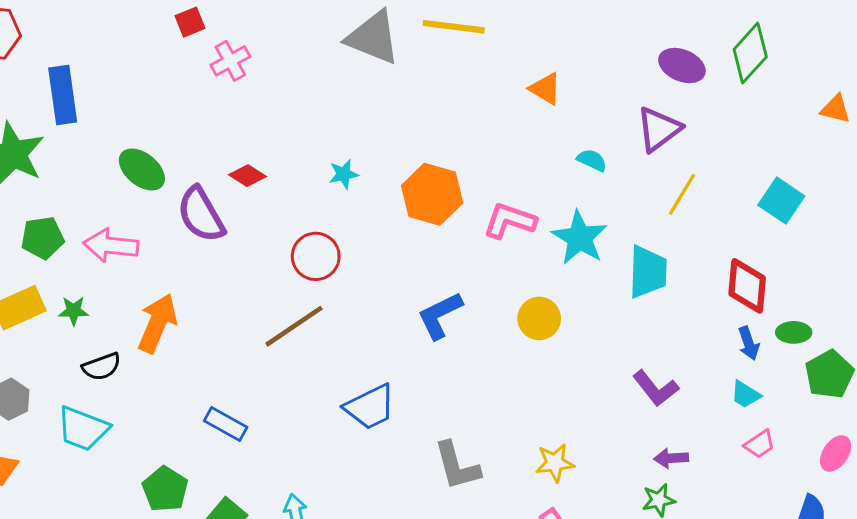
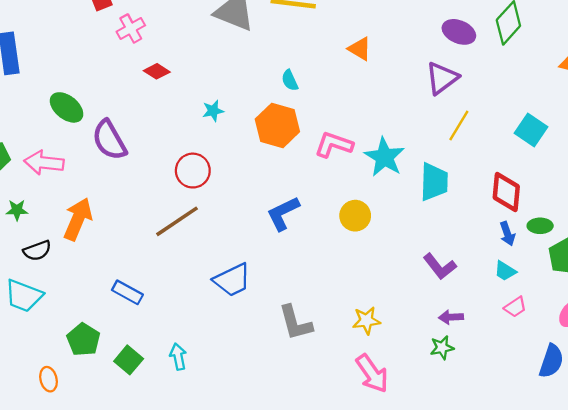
cyan semicircle: (592, 160) -> (290, 80), moved, turned -140
red diamond: (247, 176) -> (157, 71), moved

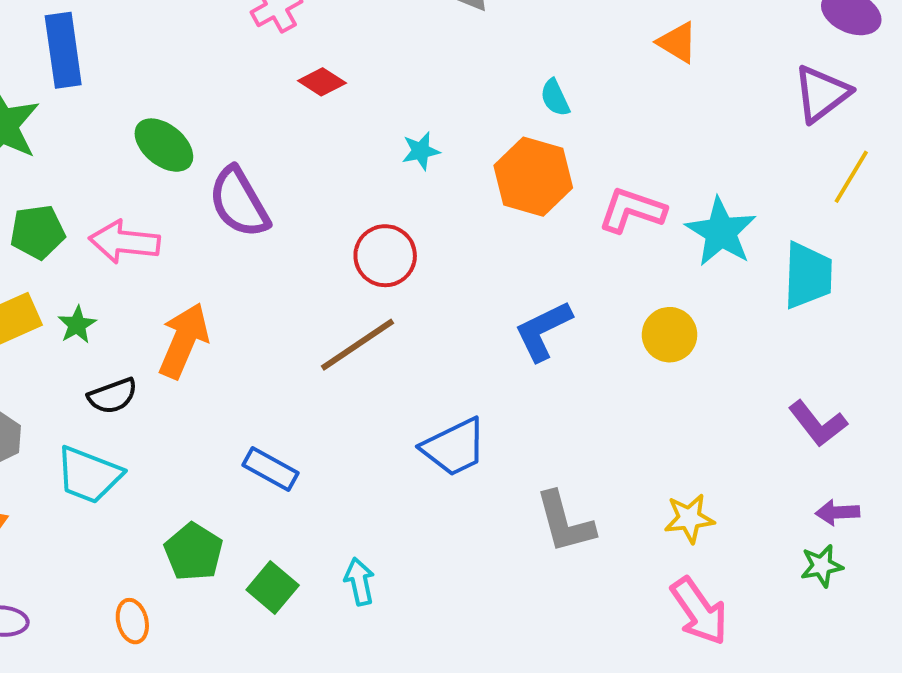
green star: (17, 210) -> (77, 325), turned -30

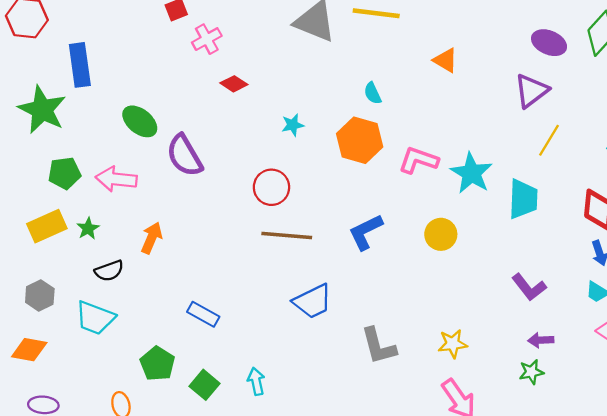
orange arrow: (184, 341) -> (152, 238), size x0.7
brown line: (357, 345) -> (287, 235), moved, turned 39

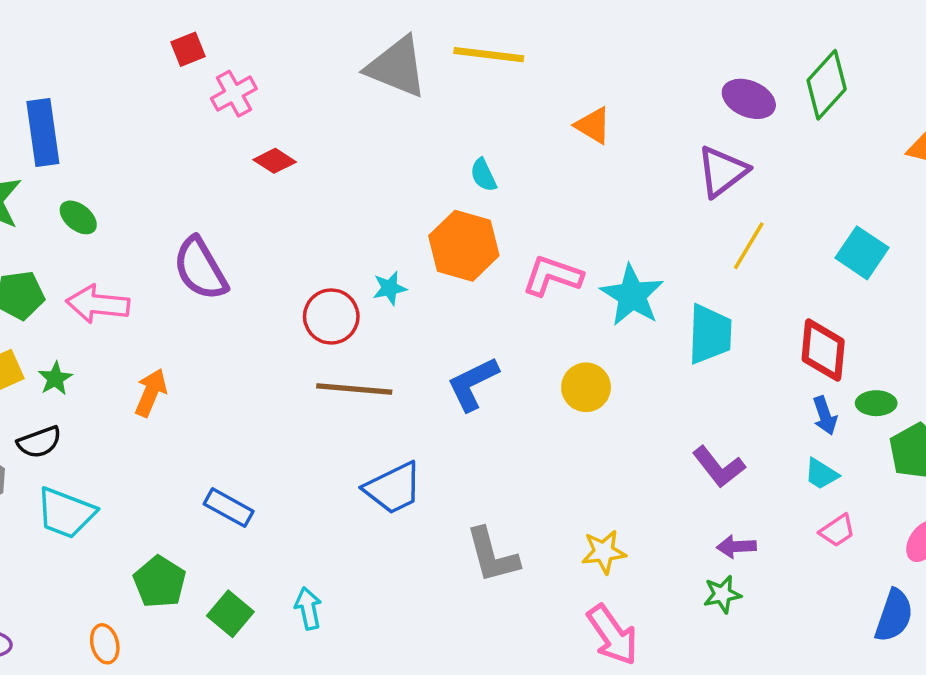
green ellipse: (140, 121) -> (78, 217), moved, size x0.7
cyan star: (293, 125) -> (390, 288), moved
black semicircle: (109, 271) -> (39, 442), moved

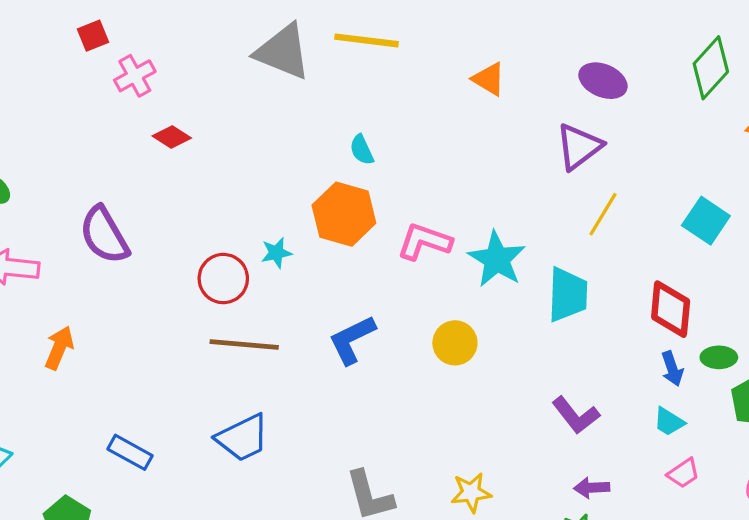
green diamond: (827, 85) -> (711, 68), moved
orange triangle: (593, 125) -> (489, 79), moved
blue trapezoid: (393, 488) -> (243, 438), moved

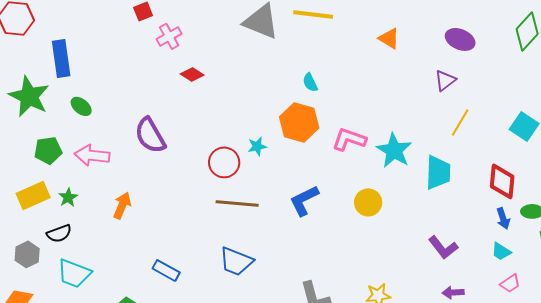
purple triangle: (579, 147) -> (445, 80), size x0.7
blue trapezoid: (243, 438) -> (236, 261), turned 48

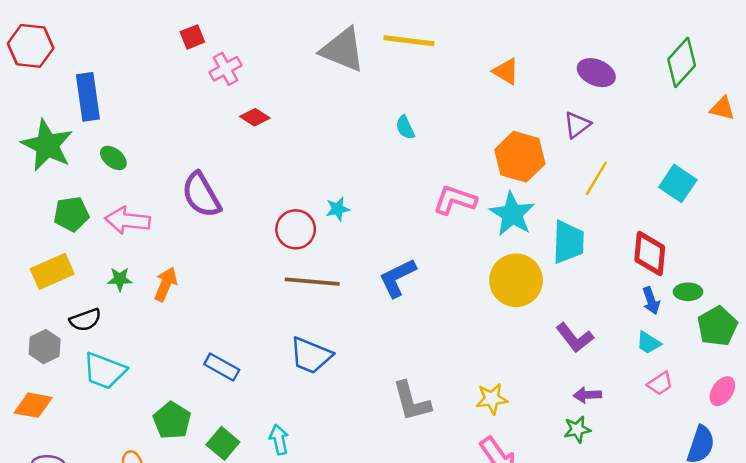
orange hexagon: (299, 122) -> (520, 157), moved
green star: (68, 197) -> (120, 279), moved, turned 30
yellow circle: (368, 202) -> (516, 280), moved, size x1.5

